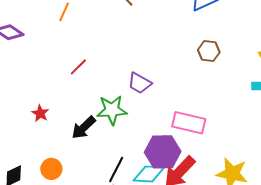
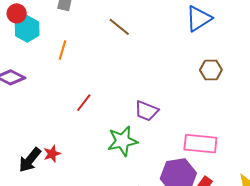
red star: (40, 113) -> (52, 154), turned 30
black arrow: (84, 128) -> (30, 160), moved

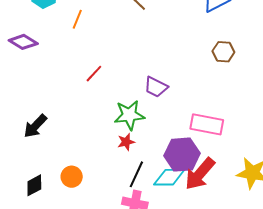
red star: (52, 154) -> (126, 142), moved

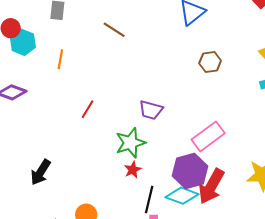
pink rectangle: (207, 124) -> (208, 136), turned -36
cyan diamond: (169, 177) -> (182, 196), turned 32

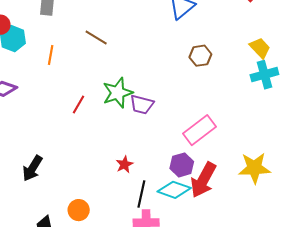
brown line: (114, 30) -> (96, 38), moved
green star: (130, 143) -> (118, 93), moved
purple hexagon: (190, 171) -> (182, 165), size x0.7

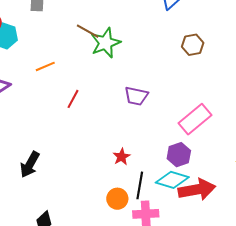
orange line: (51, 55) -> (45, 66), moved, turned 60
green star: (118, 93) -> (106, 43), moved
red arrow: (203, 180) -> (197, 190), moved, turned -126
orange circle: (79, 210) -> (117, 199), moved

